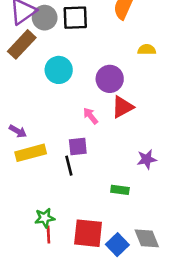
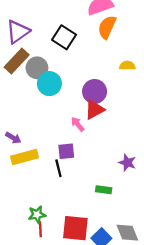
gray circle: (45, 18) -> (37, 68), moved
black square: (75, 18) -> (64, 37), turned 35
red triangle: (122, 107) -> (95, 110), moved
purple star: (147, 159) -> (127, 163), turned 30

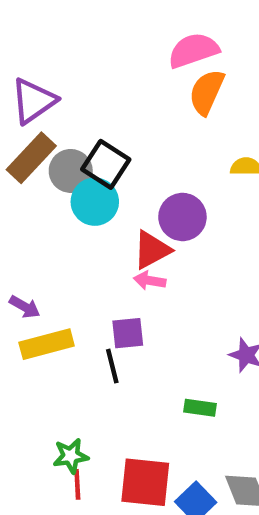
black square: (64, 37) -> (106, 164), moved
red triangle: (95, 110) -> (152, 250), moved
pink arrow: (78, 124) -> (150, 281), turned -42

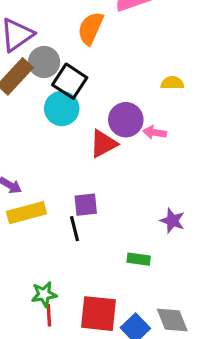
orange semicircle: (207, 92) -> (91, 28), moved
gray circle: (71, 171) -> (44, 62), moved
pink arrow: (150, 281) -> (155, 133), moved

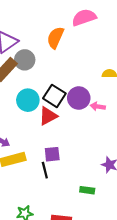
black square: (70, 81) -> (54, 96), moved
cyan circle: (62, 108) -> (28, 100), moved
red triangle: (103, 144) -> (48, 116), moved

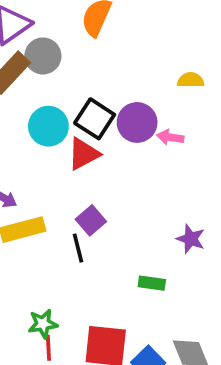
purple square: (52, 154) -> (91, 220), turned -35

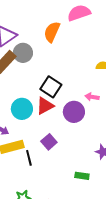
purple circle: (137, 122) -> (74, 112), moved
cyan circle: (48, 126) -> (22, 109), moved
black line: (78, 248) -> (29, 158), moved

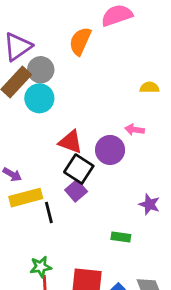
black square: (51, 87) -> (79, 169), moved
red triangle: (45, 106) -> (71, 142), turned 48
cyan circle: (22, 109) -> (39, 98), moved

